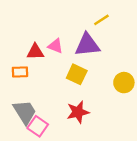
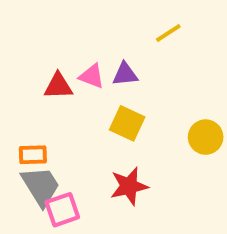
purple triangle: (87, 45) -> (125, 74), moved, size x0.6
orange rectangle: (20, 72) -> (33, 155), moved
pink square: (38, 126) -> (62, 210), turned 36

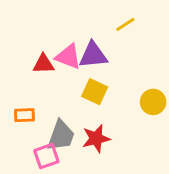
purple triangle: (125, 74) -> (93, 55), size x1.5
pink triangle: (92, 76) -> (68, 57), size x1.4
gray trapezoid: (41, 186) -> (61, 136), moved, turned 52

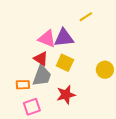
red triangle: (43, 64) -> (41, 59), moved, turned 35
orange rectangle: (24, 115) -> (23, 85), moved
gray trapezoid: (61, 136) -> (42, 76), moved

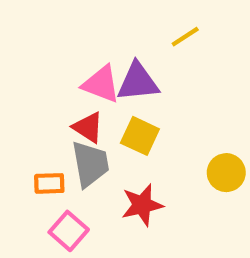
yellow circle: (105, 70) -> (226, 173), moved
gray trapezoid: (42, 76) -> (90, 164), turned -30
pink square: (32, 107) -> (69, 231), turned -30

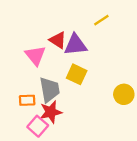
pink triangle: (101, 84) -> (35, 55), moved, turned 30
red triangle: (88, 127) -> (58, 40), moved
red star: (142, 205) -> (51, 112), moved

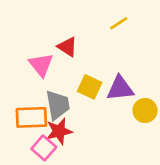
purple triangle: (75, 45) -> (120, 88), moved
orange rectangle: (27, 100) -> (31, 117), size x1.6

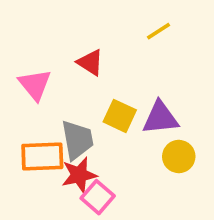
pink triangle: (41, 65) -> (35, 85), moved
yellow circle: (145, 111) -> (179, 156), moved
pink square: (44, 148) -> (98, 197), moved

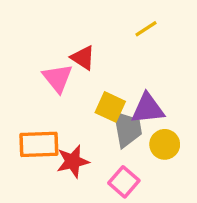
pink triangle: (35, 85) -> (58, 78), moved
gray trapezoid: (77, 140) -> (127, 129), moved
pink square: (98, 197) -> (124, 182), moved

